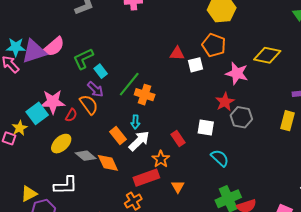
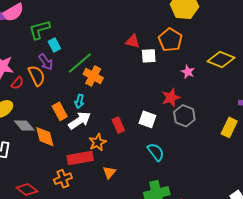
pink star: (237, 73) -> (188, 72), size x0.6

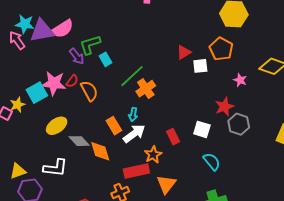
red triangle: (133, 41) -> (184, 52), turned -42
purple arrow: (46, 62) -> (77, 56), moved
orange cross: (93, 76) -> (146, 89), turned 30
red semicircle: (17, 83) -> (72, 81), moved
orange triangle: (109, 172) -> (166, 184), size x1.5

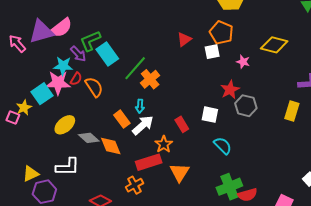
cyan star: (25, 24) -> (63, 66), moved
cyan rectangle: (106, 59) -> (107, 54), size x1.6
white square: (200, 66) -> (212, 52), moved

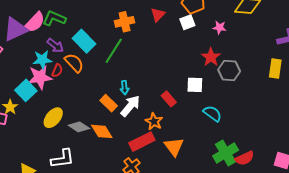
green L-shape: (90, 41) -> (54, 18), moved, turned 55
orange cross: (150, 79) -> (125, 22), moved, turned 36
orange semicircle: (94, 87) -> (74, 63), moved

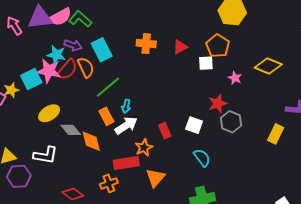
purple arrow: (55, 46) -> (73, 45), turned -36
green line: (114, 51) -> (108, 87), moved
red semicircle: (57, 71) -> (67, 70), size x1.6

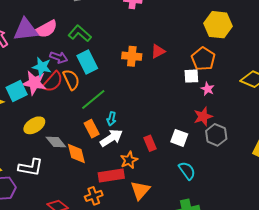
green L-shape: (80, 19) -> (80, 33), moved
red triangle: (180, 47) -> (158, 51), moved
pink star: (235, 78) -> (208, 89), moved

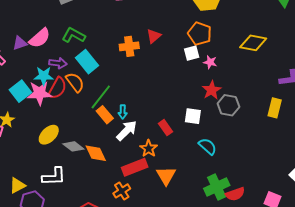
purple triangle: (26, 30) -> (20, 43), size x0.6
cyan square: (17, 91) -> (20, 91), moved
orange rectangle: (92, 129) -> (105, 115), moved

